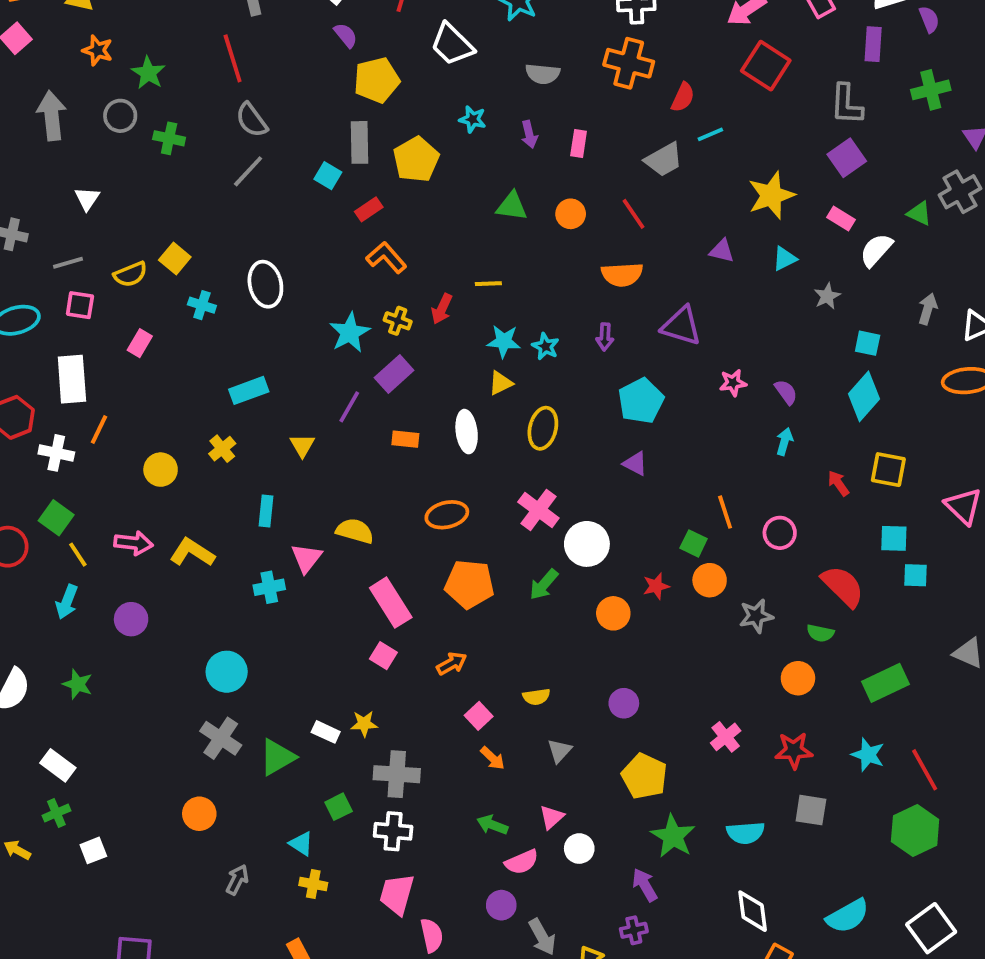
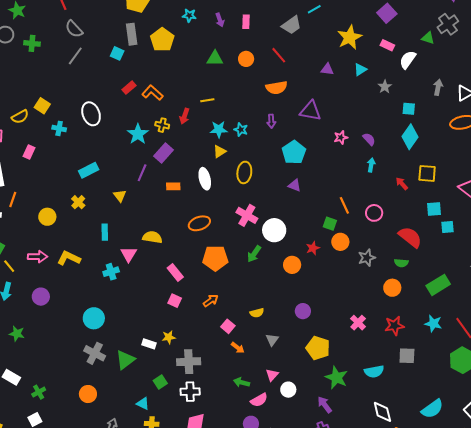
red rectangle: (369, 209) -> (129, 88), moved
pink rectangle: (391, 603) -> (175, 272), size x0.7
green cross: (56, 813) -> (39, 392), moved

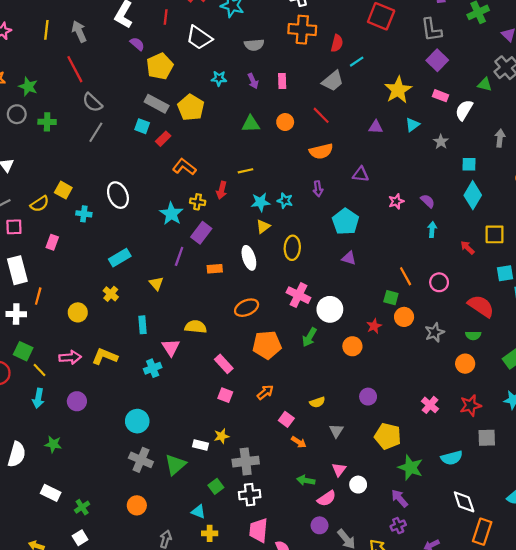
gray rectangle: (132, 34) -> (157, 104), turned -50
red rectangle: (129, 88) -> (163, 139), moved
purple triangle: (311, 111) -> (361, 174), size x0.7

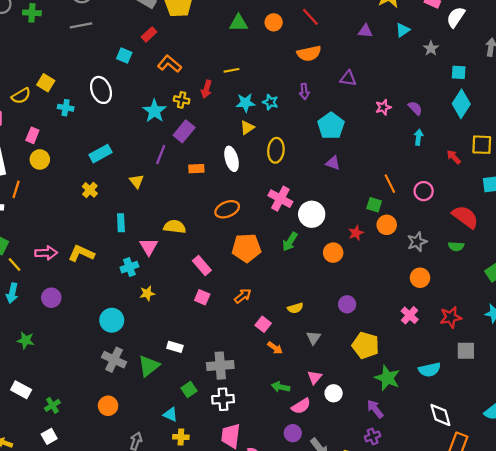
cyan square: (142, 126) -> (124, 56), moved
gray line: (96, 132) -> (81, 25), turned 45
yellow circle: (78, 312) -> (40, 159), moved
orange circle: (465, 364) -> (420, 278), moved
yellow star: (222, 436) -> (147, 293), moved

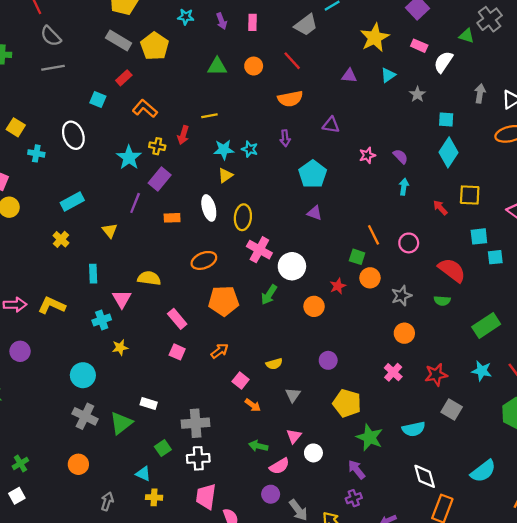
yellow ellipse: (276, 150) -> (243, 217), moved
gray square: (466, 351) -> (452, 410), turned 30

